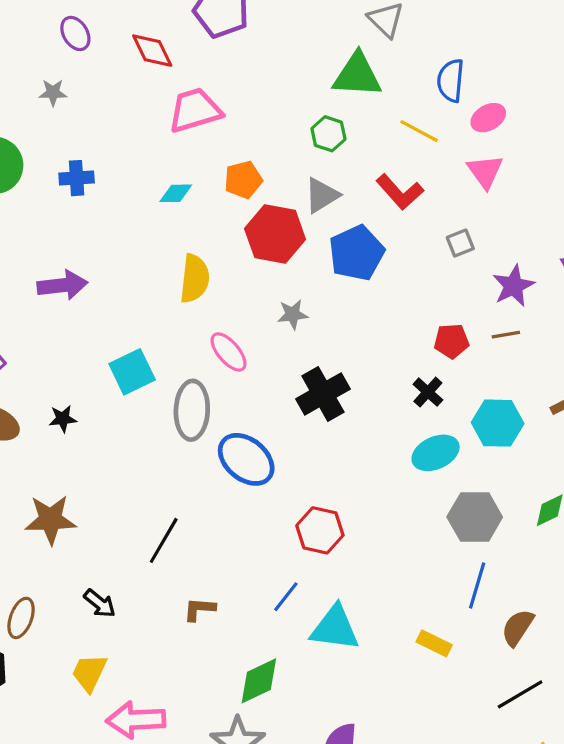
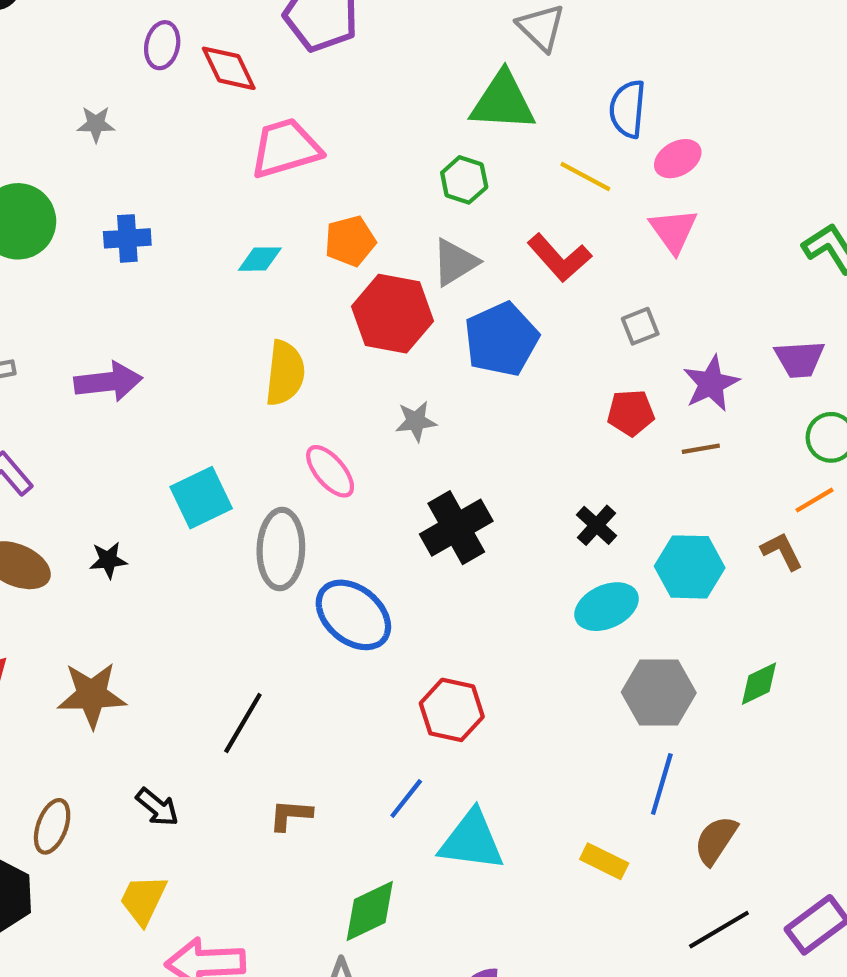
purple ellipse: (75, 33) -> (162, 45), moved, turned 44
red pentagon: (452, 341) -> (631, 413), moved

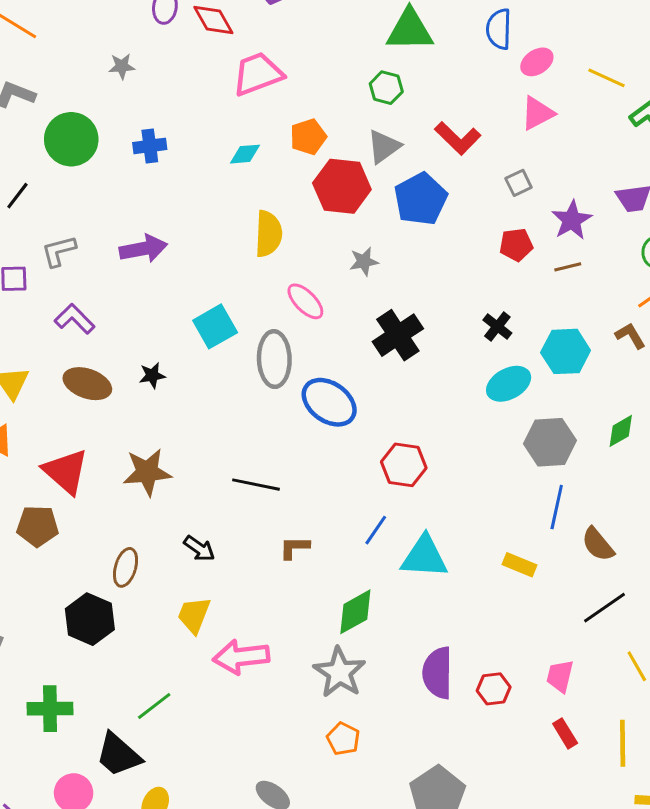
yellow line: (585, 176) -> (607, 78), moved
pink triangle: (673, 231) -> (537, 113), turned 42
black line: (243, 723) -> (256, 485), turned 75
brown semicircle: (716, 840) -> (598, 544), turned -69

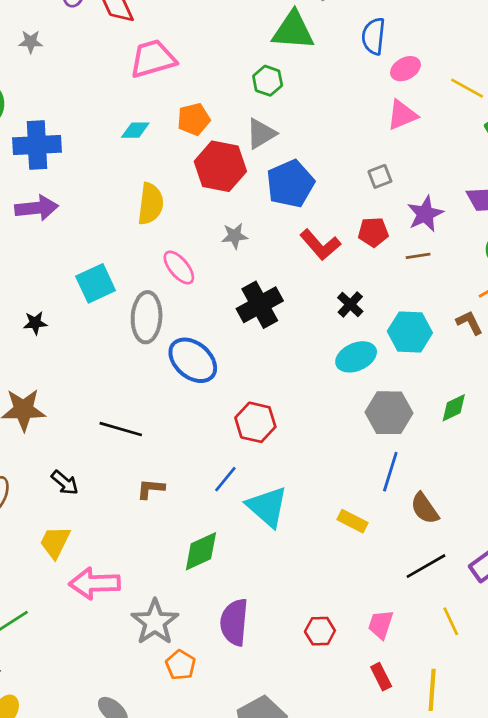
red L-shape: (458, 138) -> (320, 245), moved
blue cross: (150, 146) -> (37, 145), moved, size x1.6
cyan triangle: (424, 557) -> (267, 507), turned 33
gray star: (339, 672) -> (155, 622), moved
purple semicircle: (438, 673) -> (234, 622), moved

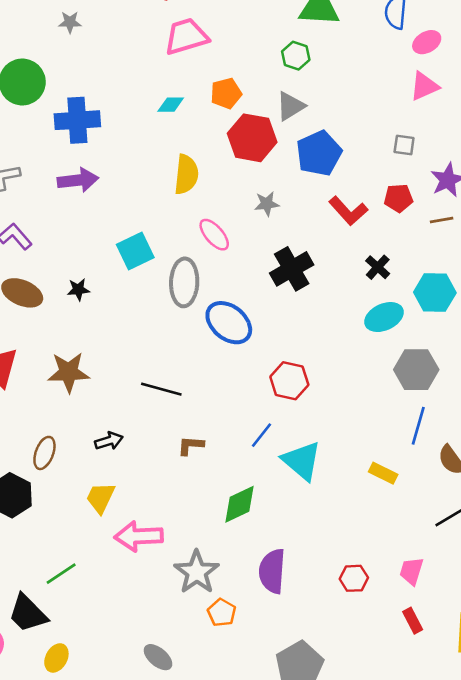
gray square: (380, 176) -> (404, 145), turned 30
black arrow: (65, 483) -> (109, 441), turned -56

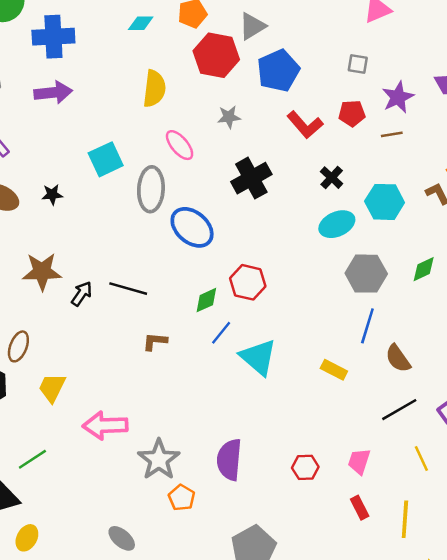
black arrow: (109, 441) -> (82, 294), moved, turned -40
yellow trapezoid: (101, 498) -> (52, 388), moved
green diamond: (239, 504) -> (206, 300), moved, size x0.7

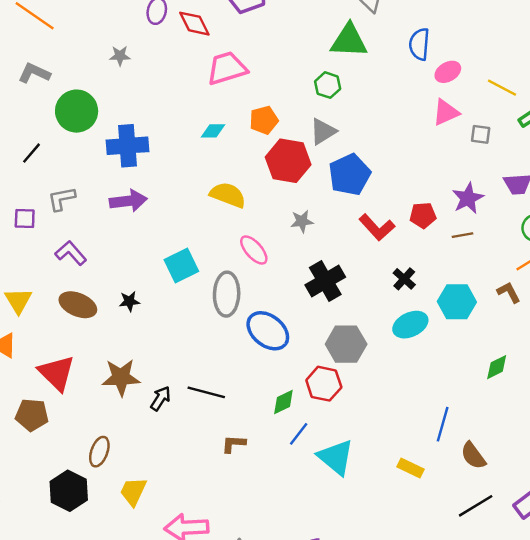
gray square: (358, 64) -> (481, 134), moved
yellow semicircle: (154, 89) -> (228, 195), turned -75
gray hexagon: (366, 274) -> (346, 344), moved

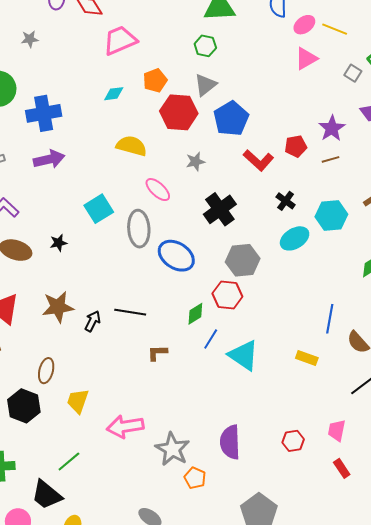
yellow line: (502, 88) -> (335, 29), moved
gray square: (481, 134) -> (353, 73), moved, turned 30

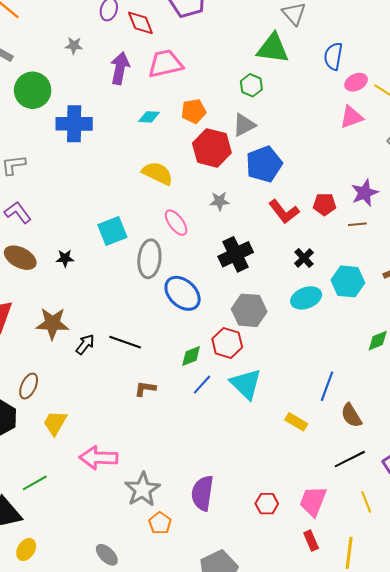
purple arrow: (49, 159) -> (120, 68), moved, turned -76
cyan triangle: (244, 355) -> (246, 384), moved
pink trapezoid: (337, 431) -> (313, 501), size x1.4

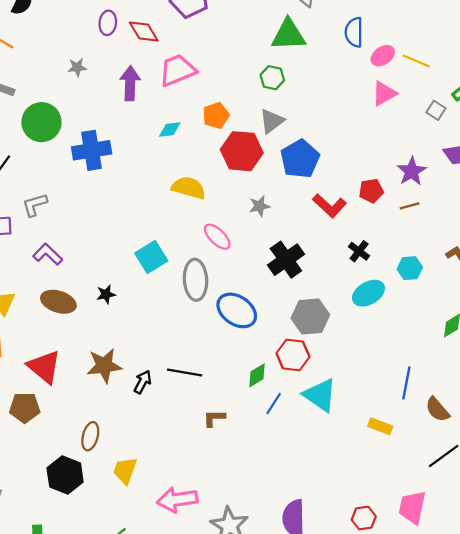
cyan hexagon: (348, 281) -> (410, 268), size x0.7

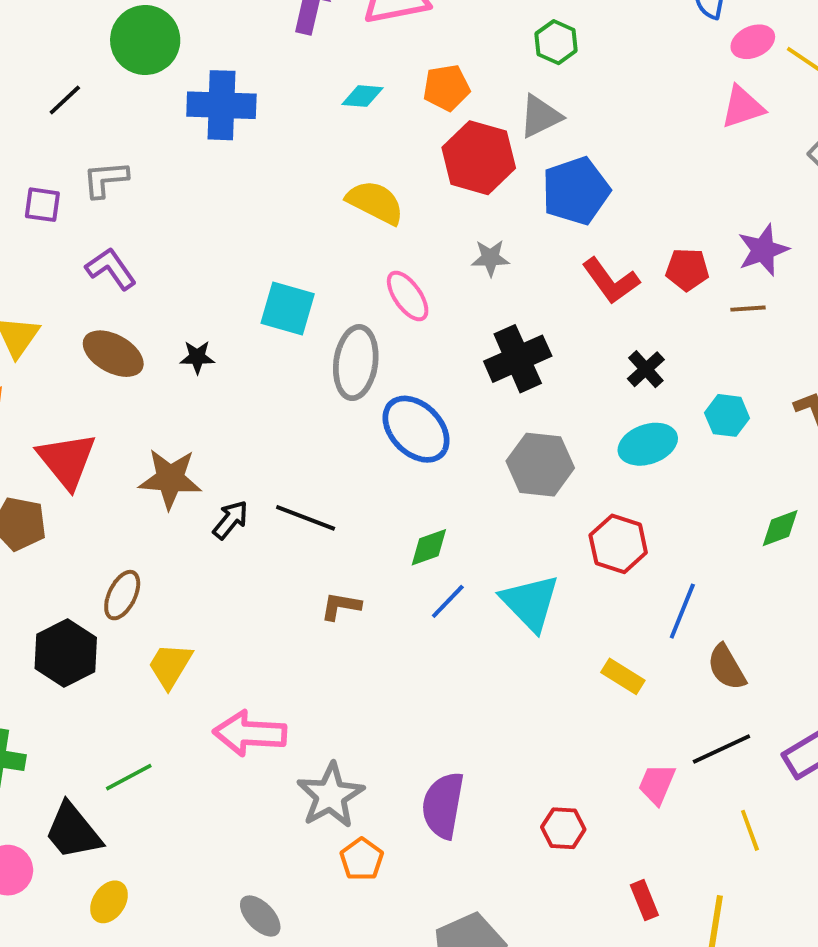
cyan square: (151, 257) -> (288, 308), turned 36
red hexagon: (293, 355) -> (618, 544), moved
pink trapezoid: (412, 507) -> (657, 784), moved, size x0.7

